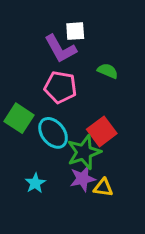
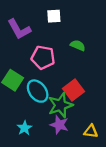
purple L-shape: (60, 49) -> (19, 29), moved
purple star: (83, 179) -> (59, 125), turned 30
yellow triangle: (103, 188) -> (91, 131), moved

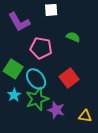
green star: (60, 105) -> (37, 99), moved
cyan star: (25, 128) -> (14, 95), moved

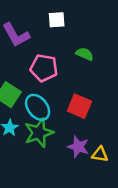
red square: (69, 78) -> (79, 106), turned -30
purple star: (56, 110) -> (78, 147), moved

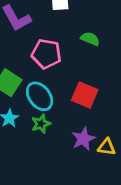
green star: (39, 133) -> (41, 124), size x0.6
purple star: (78, 147) -> (83, 139), turned 30

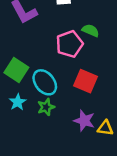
pink pentagon: (46, 54) -> (69, 44), moved, turned -30
purple star: (83, 139) -> (84, 121), turned -30

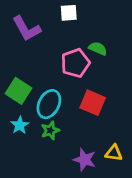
cyan ellipse: (45, 82) -> (49, 104), turned 65
purple star: (84, 121) -> (85, 160), moved

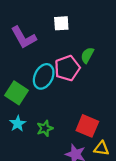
green semicircle: (98, 48) -> (87, 55), turned -84
red square: (93, 103) -> (87, 126), moved
cyan ellipse: (49, 104) -> (44, 76), moved

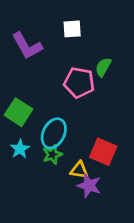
pink pentagon: (67, 68) -> (79, 83), turned 30
cyan ellipse: (44, 76) -> (54, 133), moved
yellow triangle: (101, 148) -> (79, 170), moved

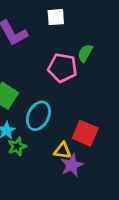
green star: (52, 155) -> (17, 147), moved
purple star: (89, 186) -> (72, 165), turned 30

